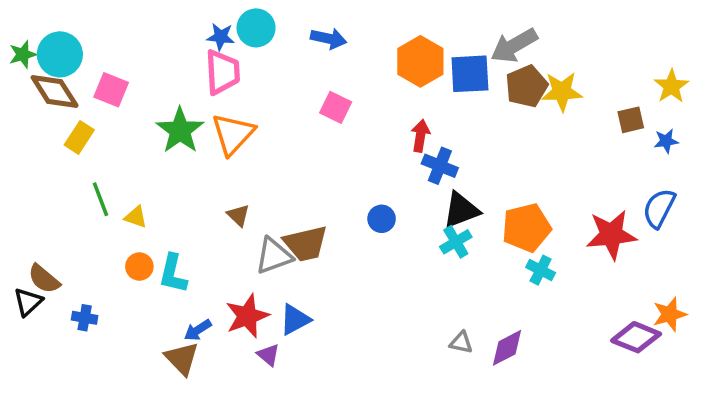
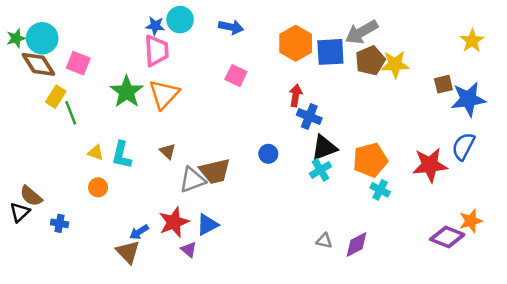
yellow star: (671, 86) -> (472, 41), moved
blue star: (666, 141) -> (468, 99), size x2.0
green line: (101, 199) -> (71, 113), moved
cyan L-shape: (173, 274) -> (122, 155), moved

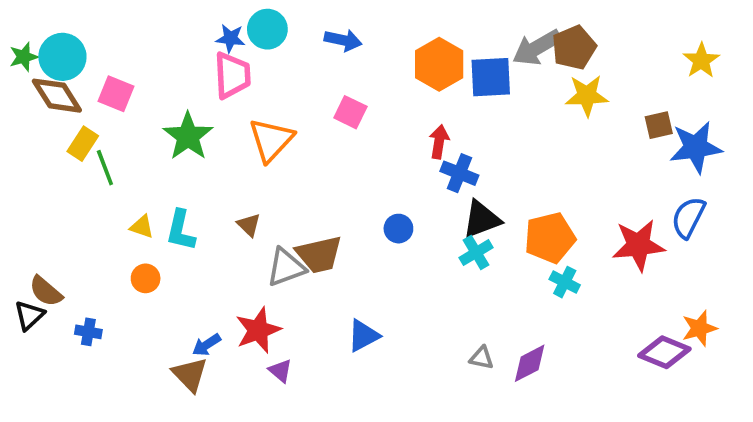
brown pentagon: (370, 61) -> (574, 48), moved
orange triangle: (164, 94) -> (271, 140), moved
blue triangle: (207, 225) -> (363, 336), moved

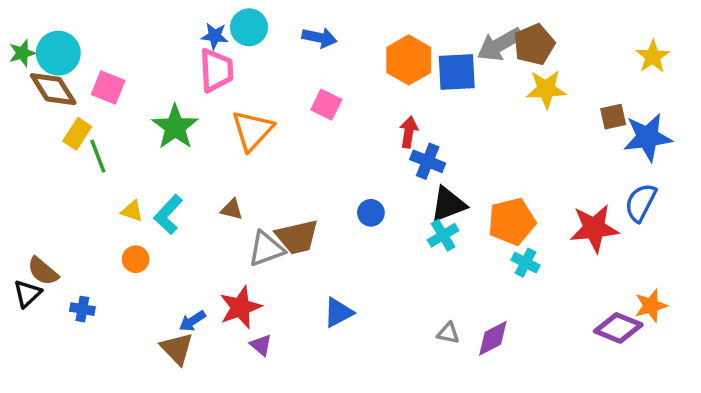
brown triangle: (249, 225) -> (232, 209), turned -30
cyan L-shape: (181, 230) -> (168, 215), turned 30

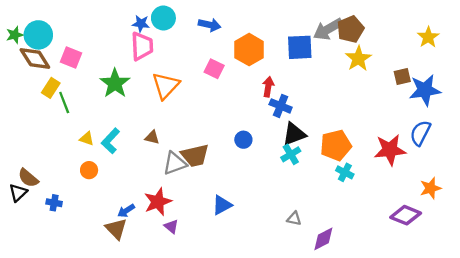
orange hexagon: (409, 60) -> (249, 50), moved
yellow star: (546, 89) -> (358, 59), turned -30
orange star: (651, 306) -> (430, 188), moved
purple diamond: (493, 338) -> (323, 239), moved

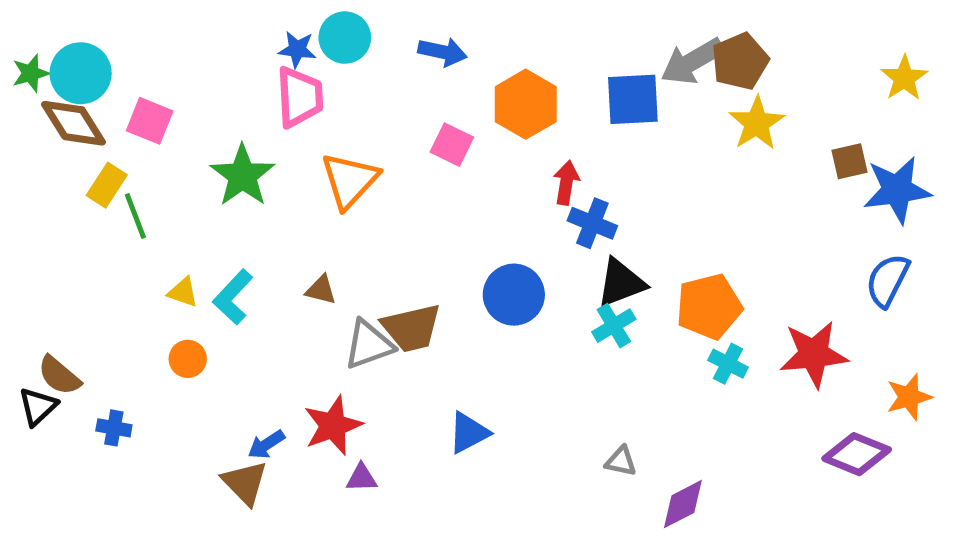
blue circle: (243, 140) -> (514, 295), size x1.6
red star: (390, 150) -> (814, 354), moved
purple triangle: (171, 226) -> (361, 478), turned -42

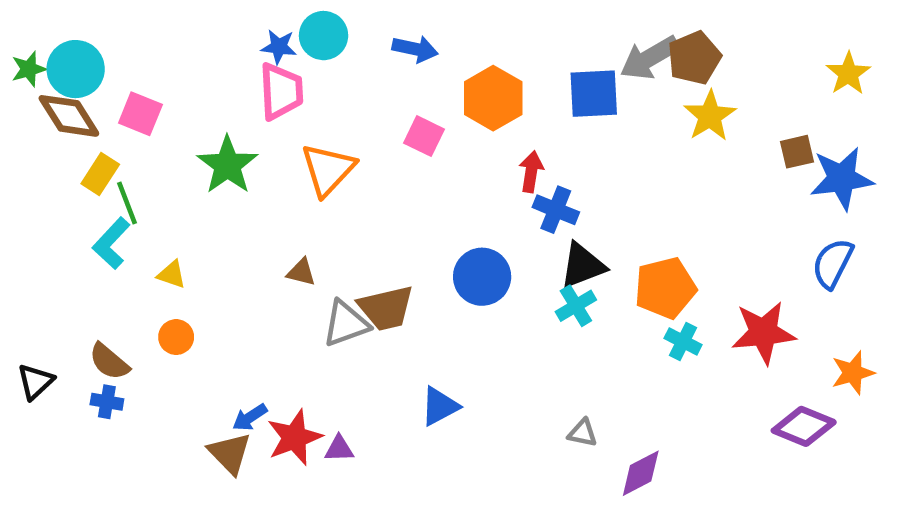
cyan L-shape: (233, 297) -> (111, 243), moved
brown semicircle: (59, 376) -> (109, 362), moved
red star: (333, 426) -> (294, 438), moved

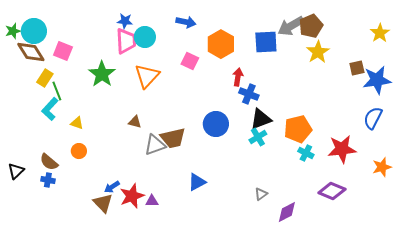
cyan circle: (324, 36) -> (145, 37), moved
purple diamond: (804, 426) -> (332, 191), moved
gray triangle: (583, 433) -> (261, 194), turned -48

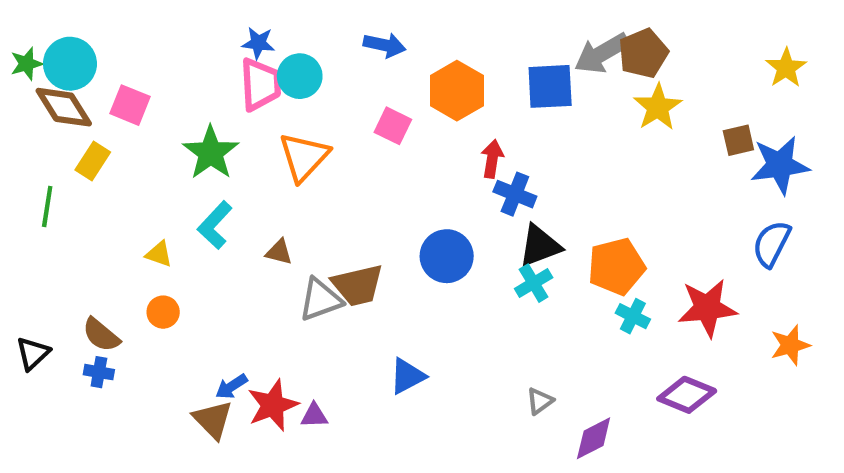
green line: (57, 91) -> (47, 206), moved, turned 30
cyan L-shape: (50, 109) -> (215, 225), moved

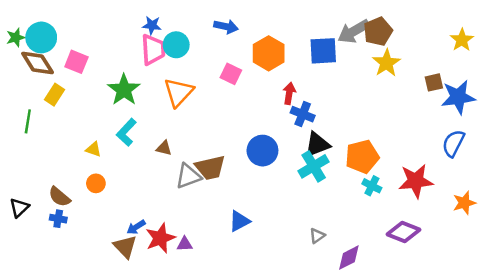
cyan cross: (534, 283) -> (314, 166), size x1.4

